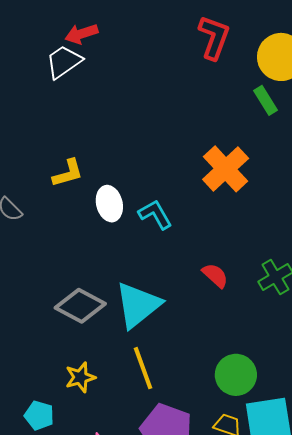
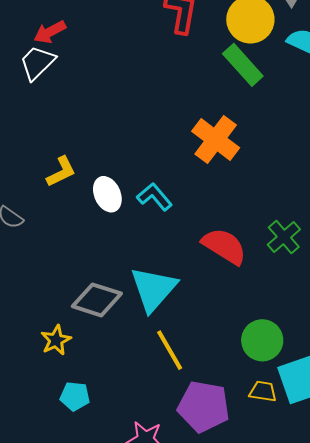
green rectangle: (266, 100) -> (243, 65), size x1.5
red semicircle: (215, 275) -> (224, 246), size x1.6
yellow star: (80, 377) -> (56, 340), moved
cyan pentagon: (39, 415) -> (75, 396), moved

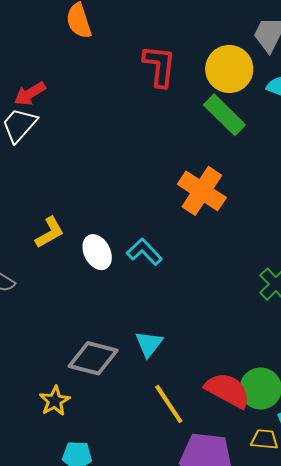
red semicircle: (224, 246) -> (228, 390), moved
cyan triangle: (153, 289) -> (149, 344), size x0.6

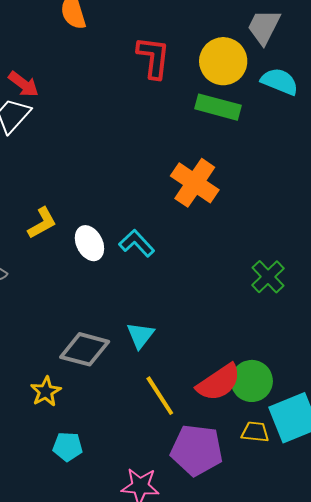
red arrow: (30, 94) -> (24, 84), turned -112
green rectangle: (224, 115) -> (218, 107), turned -30
red semicircle: (228, 390) -> (219, 382), turned 117

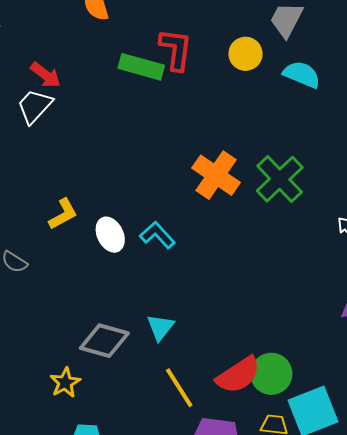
yellow circle: (223, 61) -> (246, 54), size x0.7
green rectangle: (218, 107) -> (141, 67), moved
green cross: (268, 277) -> (280, 179), moved, size x1.4

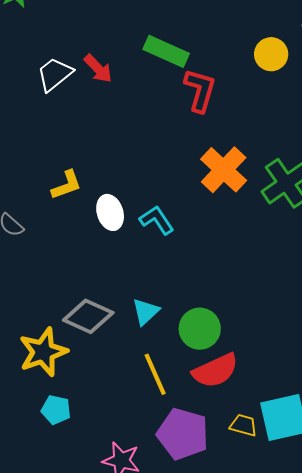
red L-shape: (176, 49) -> (200, 90), moved
red arrow: (46, 75) -> (98, 69), moved
green circle: (271, 374) -> (200, 329), moved
yellow star: (65, 383) -> (43, 352), size x1.6

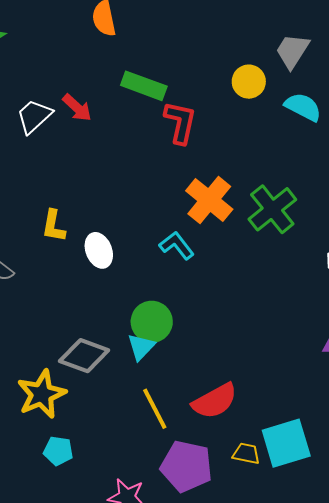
yellow L-shape: (67, 185) -> (54, 226), turned 124
cyan L-shape: (157, 220) -> (177, 245), moved
green circle: (200, 329) -> (152, 322), moved

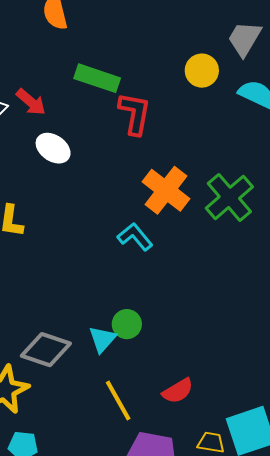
white ellipse: (99, 250) -> (53, 148), moved, turned -32
green circle: (152, 322) -> (127, 324), moved, size x0.7
red semicircle: (215, 401) -> (178, 391), size x0.7

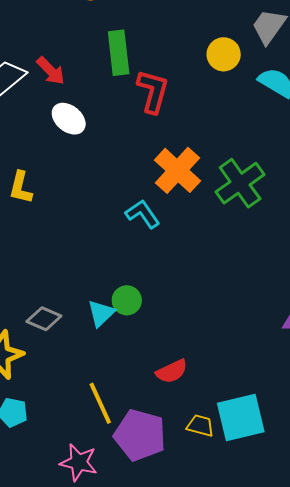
green rectangle: (97, 78) -> (119, 53), turned 60
gray diamond: (46, 350) -> (44, 319), size x0.7
yellow line: (118, 401) -> (100, 403), moved

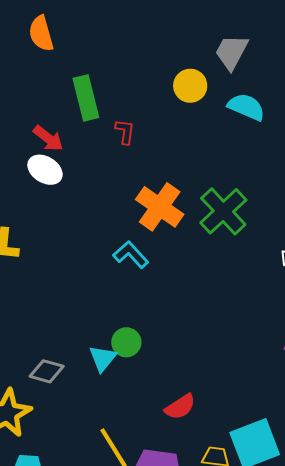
red arrow: (51, 71) -> (48, 138), moved
red L-shape: (153, 91) -> (125, 132), size x0.6

